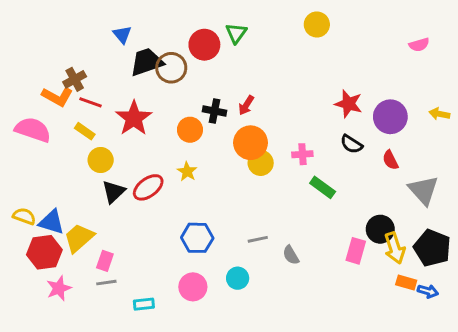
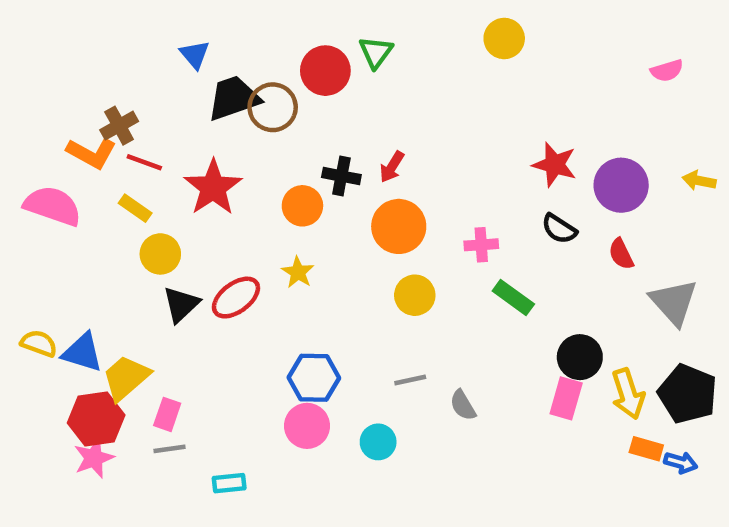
yellow circle: (261, 163) -> (415, 295), moved
black circle: (380, 229) -> (580, 357), moved
red hexagon: (44, 252) -> (96, 419), moved
pink circle: (193, 287) -> (307, 426), moved

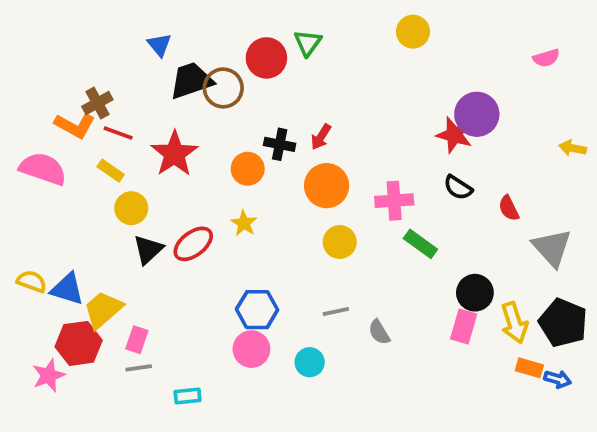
purple circle: (621, 185) -> (477, 114), moved
pink cross: (481, 245) -> (394, 201), size x1.4
pink star: (94, 458) -> (49, 375), moved

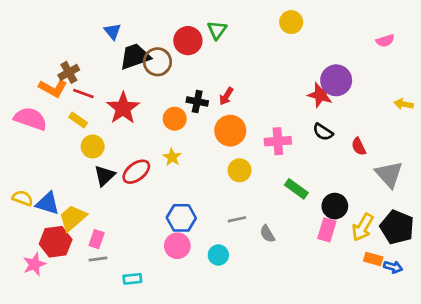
green rectangle: (420, 244) -> (296, 189), moved
yellow arrow: (514, 323) -> (363, 227), turned 48

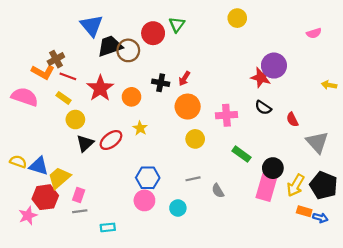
blue triangle: (112, 31) -> (92, 26), size x1.6
orange circle: (175, 119) -> (131, 97), moved
pink rectangle: (327, 230) -> (266, 188), size x1.4

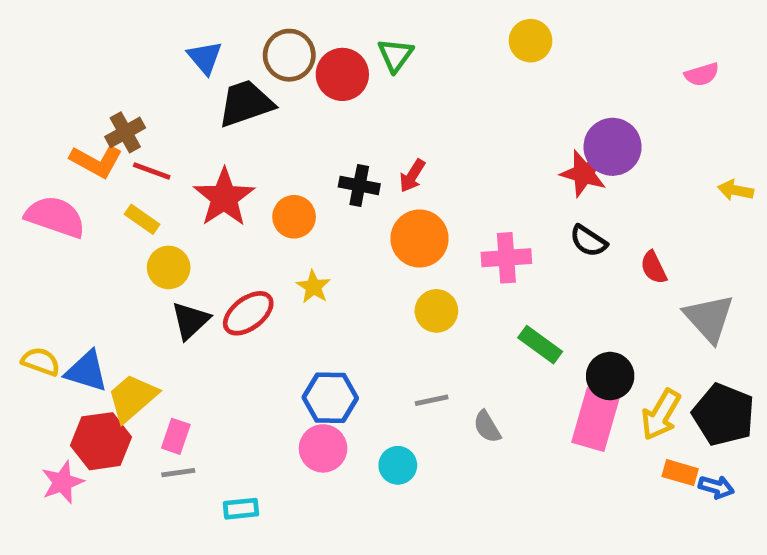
blue triangle: (92, 26) -> (205, 58), size x0.7
brown circle: (128, 50) -> (289, 55), moved

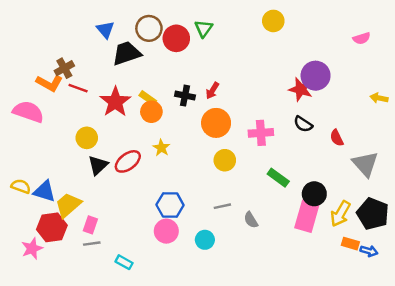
yellow rectangle: (142, 219) -> (148, 98), moved
cyan rectangle: (241, 509) -> (124, 262), turned 35

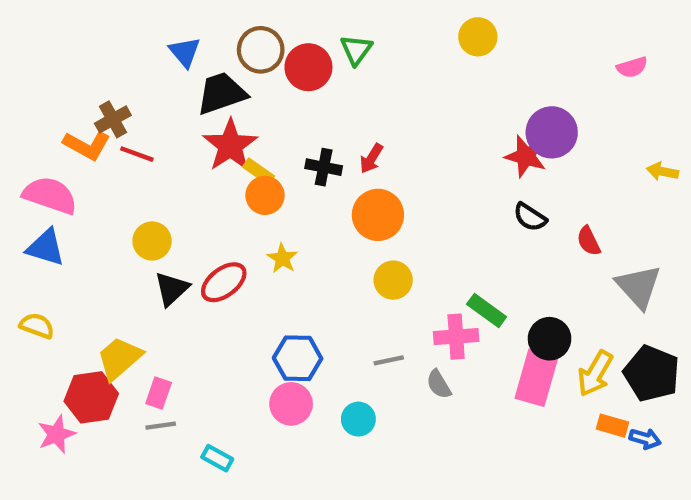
red star: (115, 102) -> (230, 145), moved
pink cross: (261, 133) -> (456, 337), moved
blue triangle: (44, 191) -> (46, 247), moved

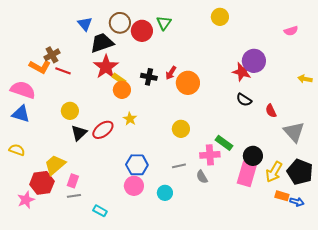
orange circle: (378, 215) -> (188, 83), moved

